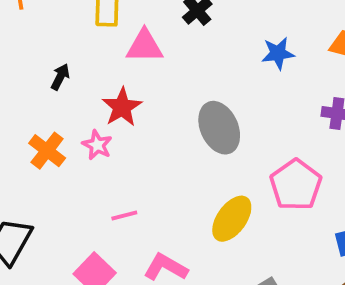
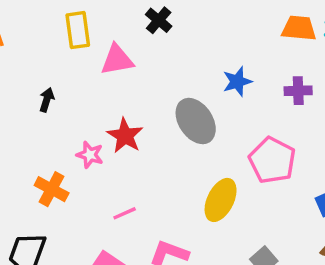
blue star: (278, 53) -> (237, 82), moved
red star: (122, 107) -> (125, 136), moved
orange cross: (47, 151) -> (52, 189), moved

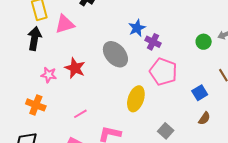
purple cross: (298, 91) -> (153, 42), moved, turned 35
black arrow: (47, 100) -> (34, 39), moved, size x1.6
pink star: (90, 155) -> (49, 75), moved

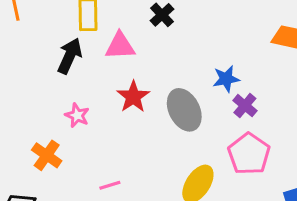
red star: (75, 68) -> (133, 97), moved

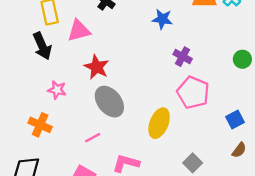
black arrow: (70, 56) -> (42, 46), turned 144
blue star: (226, 79) -> (162, 19), moved, turned 30
gray ellipse: (184, 110) -> (109, 102), moved

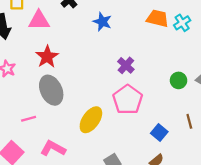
blue star: (162, 19) -> (102, 22), moved
blue square: (235, 120) -> (159, 133), turned -35

